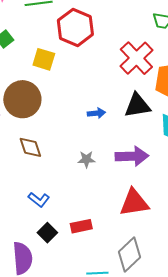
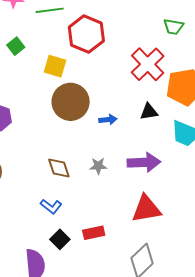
brown circle: (22, 99) -> (71, 102), moved
black triangle: (137, 105) -> (149, 112), size x0.7
brown diamond: (30, 147) -> (59, 168), moved

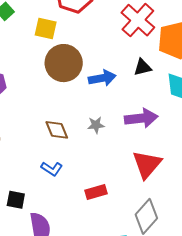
blue arrow: (108, 120) -> (102, 78), size x1.5
red triangle: (146, 209) -> (147, 164), turned -36
black square: (60, 239) -> (16, 200), moved, turned -30

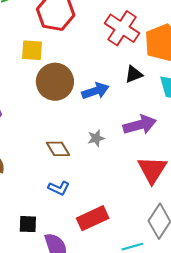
red rectangle: (96, 192) -> (93, 218), moved, size x1.4

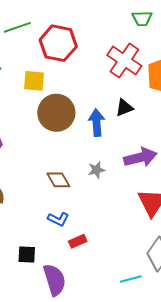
black triangle: (134, 74) -> (124, 108), moved
blue arrow: (95, 91) -> (97, 123), turned -76
red rectangle: (93, 218) -> (78, 241), moved, size x0.6

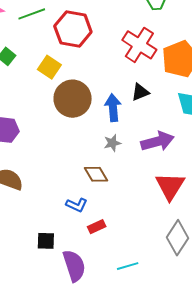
yellow square: (34, 81) -> (49, 67), turned 30
gray star: (96, 170) -> (112, 143), moved
brown diamond: (58, 180) -> (96, 174), moved
cyan line: (131, 279) -> (128, 266), moved

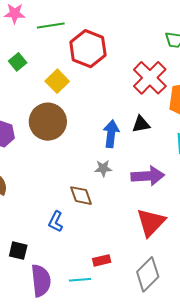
brown circle: (73, 99) -> (48, 122), moved
blue L-shape: (77, 205) -> (56, 222), turned 80
red rectangle: (97, 227) -> (102, 260), moved
cyan line: (128, 266) -> (80, 280), moved

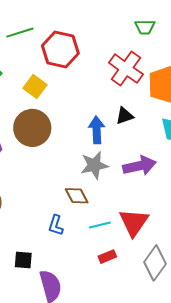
gray star: (103, 168) -> (94, 165), size x1.6
red triangle: (151, 222) -> (134, 222), moved
cyan line: (80, 280) -> (100, 225), moved

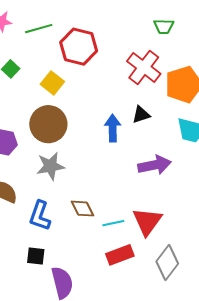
gray star: (94, 165) -> (50, 166), moved
brown diamond: (77, 196) -> (83, 209), moved
blue L-shape: (56, 225) -> (40, 216), moved, size x1.4
red rectangle: (107, 257) -> (120, 255), size x1.5

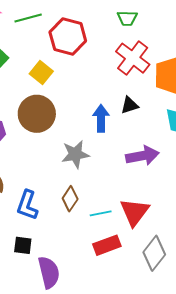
green trapezoid: (164, 26) -> (127, 18), moved
gray star: (50, 166) -> (75, 154), moved
brown diamond: (83, 209) -> (70, 199), turned 60

